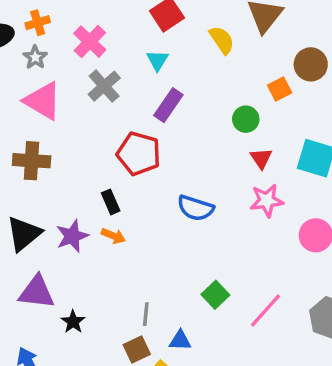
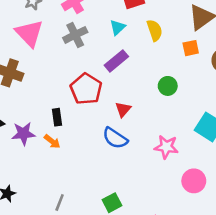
yellow semicircle: (222, 40) -> (155, 30), moved
orange square: (280, 89) -> (191, 48), moved
red triangle: (261, 158) -> (123, 109), moved

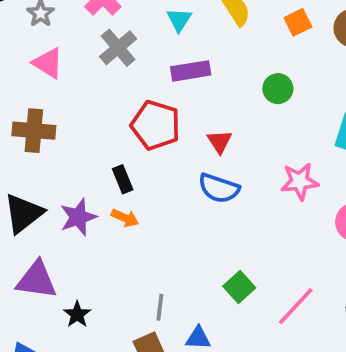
pink triangle: (29, 33) -> (48, 63), size x0.7
purple rectangle: (116, 61) -> (191, 71), turned 45

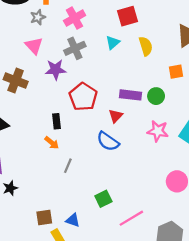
orange square: (298, 22) -> (176, 72), moved
purple rectangle: (191, 71) -> (131, 95), moved
pink star: (300, 181) -> (158, 131), moved
purple star: (78, 217) -> (56, 70), moved
gray line: (160, 307) -> (68, 166), moved

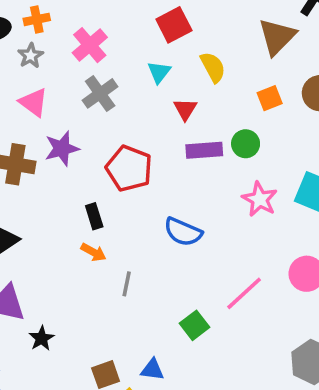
purple star: (56, 70) -> (62, 149), moved
red triangle: (116, 116) -> (185, 109), moved
pink star: (158, 131) -> (260, 199), turned 30
pink line: (131, 218) -> (244, 293), moved

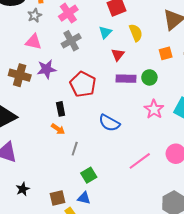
pink triangle: (34, 102) -> (34, 42), turned -30
green square: (194, 325) -> (89, 175), moved
black star: (42, 338) -> (23, 189), moved

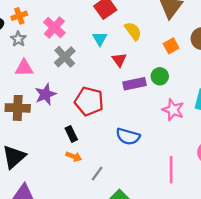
gray line: (75, 149) -> (97, 174), turned 32
pink line: (140, 161) -> (171, 170), turned -40

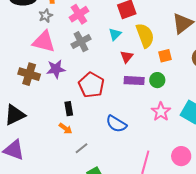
yellow semicircle: (133, 31) -> (145, 35), size x1.4
orange square: (171, 46) -> (165, 56), moved
pink triangle: (24, 68) -> (44, 42), size x1.4

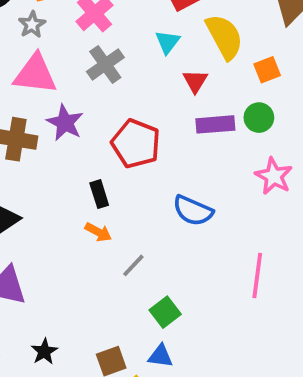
purple star: (56, 69) -> (65, 123), turned -30

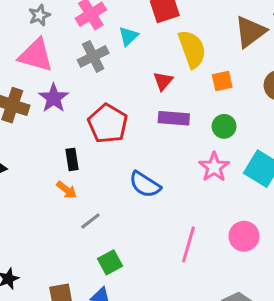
cyan triangle: (168, 42) -> (128, 36), moved
green circle: (259, 118) -> (224, 126), moved

